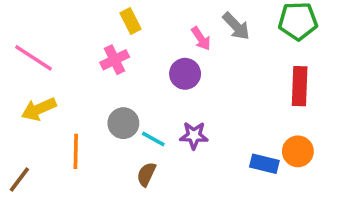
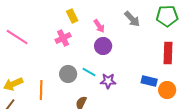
pink arrow: (201, 39) -> (99, 26), moved
yellow arrow: (39, 109) -> (13, 84), moved
cyan line: (153, 139) -> (89, 72), moved
blue rectangle: (264, 164) -> (149, 81), moved

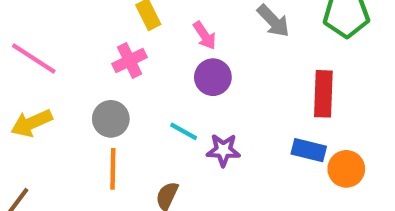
red rectangle: (168, 53) -> (323, 94), moved
gray circle: (68, 74) -> (111, 119), moved
yellow arrow: (13, 84) -> (32, 123), moved
orange line: (41, 90) -> (113, 169), moved

